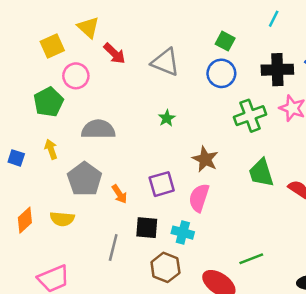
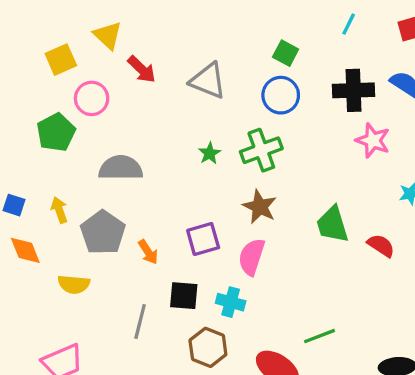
green cross: (250, 116) -> (261, 150), moved
yellow arrow: (51, 149) -> (59, 210), moved
orange diamond: (25, 220) -> (25, 250), moved, turned -70

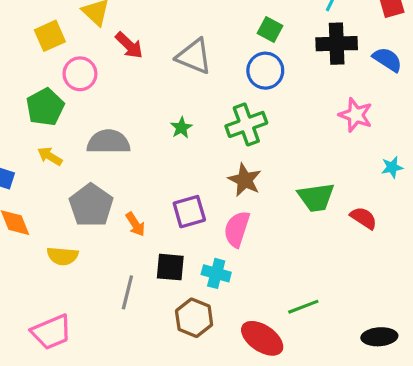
black cross: (353, 90) -> (337, 44), moved
green star: (210, 153) -> (181, 128), moved
yellow arrow: (59, 210) -> (50, 156), moved, turned -40
green trapezoid: (332, 225) -> (316, 197), turned -81

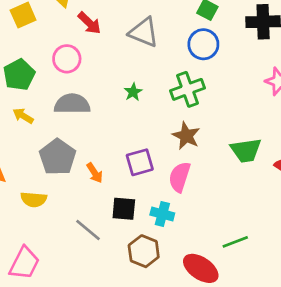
pink circle: (80, 74) -> (67, 59), moved
gray line: (127, 292) -> (88, 230), turned -64
pink trapezoid: (51, 332) -> (24, 263), turned -40

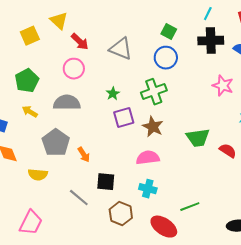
pink circle: (67, 59) -> (74, 69), moved
purple square: (140, 162) -> (124, 118), moved
pink semicircle: (180, 177) -> (148, 158), turned 65
cyan cross: (162, 214) -> (148, 189), moved

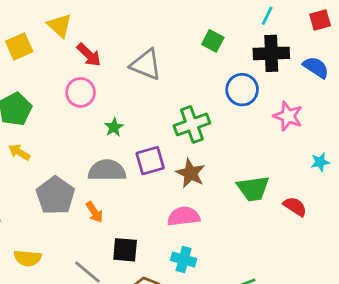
blue circle: (166, 58) -> (242, 90), moved
green star: (113, 94) -> (114, 127), moved
gray semicircle: (67, 103) -> (107, 170), moved
yellow semicircle: (38, 175) -> (28, 258), moved

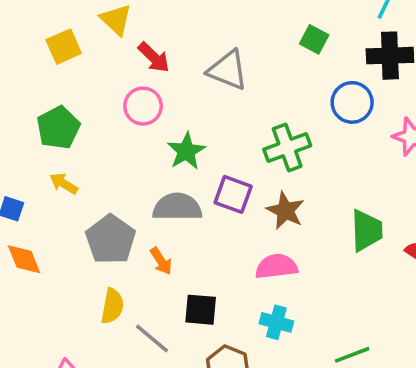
green star: (114, 127) -> (186, 151), size x1.5
purple square: (150, 161) -> (233, 194), turned 36
green trapezoid: (253, 188) -> (367, 230), turned -84
yellow semicircle: (28, 258) -> (112, 306), moved, turned -84

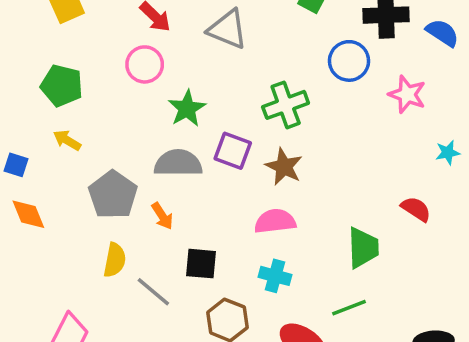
green pentagon: (58, 128) -> (62, 86), turned -30
green trapezoid: (367, 230) -> (363, 248), moved

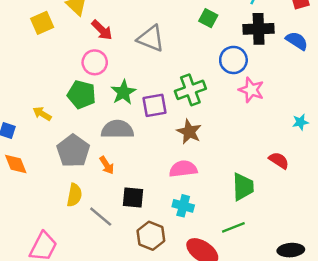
green pentagon: (62, 86) -> (82, 95), moved
pink star: (407, 94) -> (251, 90), moved
purple square: (233, 151) -> (154, 105), moved, turned -30

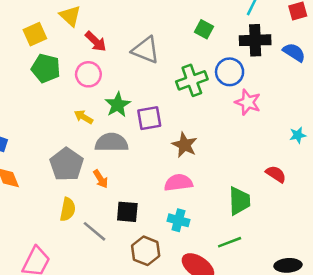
green cross: (190, 90) -> (192, 80), moved
green pentagon: (82, 95) -> (46, 68), moved
yellow arrow: (42, 114) -> (84, 117), moved

